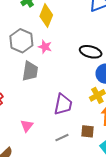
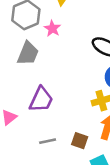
purple trapezoid: (63, 104) -> (41, 100), moved

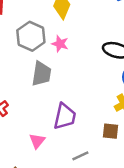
brown square: (80, 141) -> (110, 131), moved

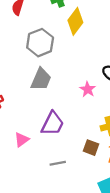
pink star: (60, 44) -> (88, 89), moved

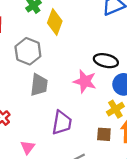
pink star: (88, 89) -> (85, 81), size x1.5
pink triangle: (22, 140) -> (28, 147), moved

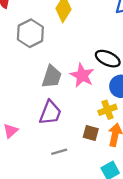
gray trapezoid: (39, 85) -> (52, 77), moved

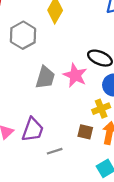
purple trapezoid: (50, 113) -> (33, 130), moved

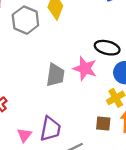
gray hexagon: (23, 35) -> (25, 20), moved

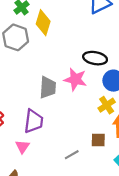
brown square: (103, 123) -> (98, 140), moved
purple trapezoid: (50, 129) -> (34, 121), moved

